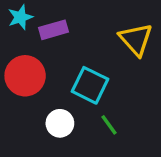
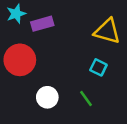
yellow triangle: (136, 39) -> (107, 31), turned -32
cyan square: (90, 85) -> (98, 67), moved, size x0.6

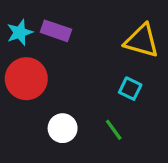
cyan star: (16, 14) -> (20, 33), moved
purple rectangle: (42, 24) -> (56, 31), turned 35

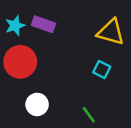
white circle: (63, 128) -> (37, 104), moved
green line: (114, 130) -> (89, 115), moved

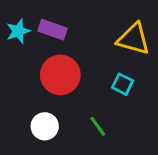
red circle: (20, 62) -> (60, 75), moved
green line: (89, 115) -> (98, 126), moved

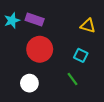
yellow triangle: (134, 39) -> (88, 26), size x0.7
green line: (98, 126) -> (73, 79), moved

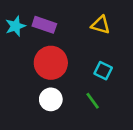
yellow triangle: (88, 26) -> (101, 25), moved
white circle: (29, 83) -> (51, 99), moved

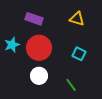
cyan star: (15, 26) -> (12, 45), moved
green line: (93, 101) -> (71, 85), moved

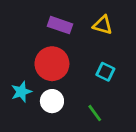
purple rectangle: (34, 19) -> (60, 25), moved
cyan star: (12, 45) -> (21, 92), moved

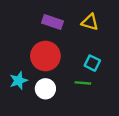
green line: (95, 113) -> (83, 83), moved, turned -49

